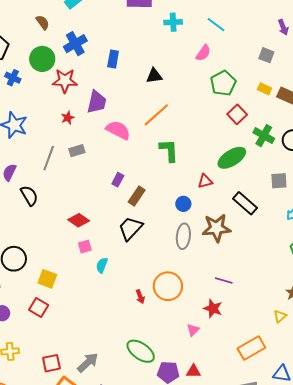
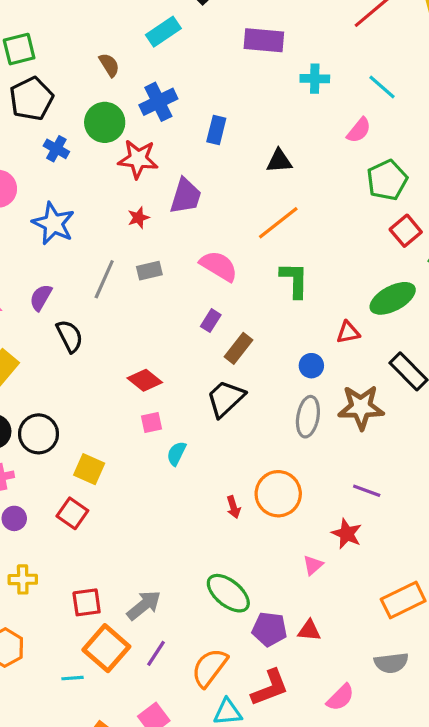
pink semicircle: (118, 130) -> (219, 266), moved

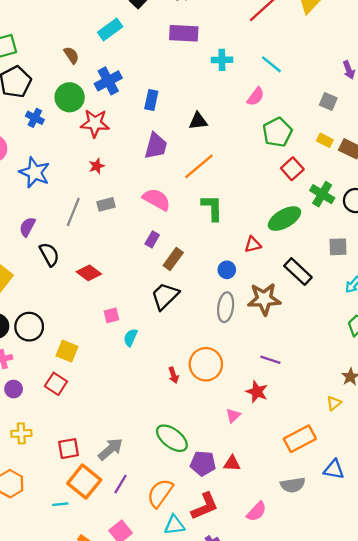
purple trapezoid: (186, 196) -> (156, 146), moved
red diamond: (145, 380) -> (89, 273), moved

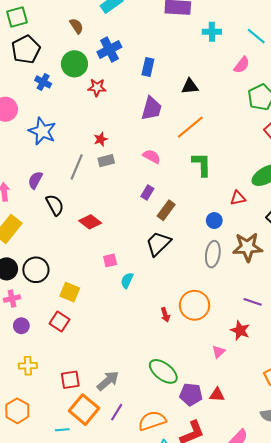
red star: (95, 123) -> (97, 87), size x0.7
red star: (97, 166) -> (101, 139), moved
pink semicircle: (157, 199) -> (152, 157), size x0.7
orange semicircle: (160, 493) -> (152, 421), turned 36

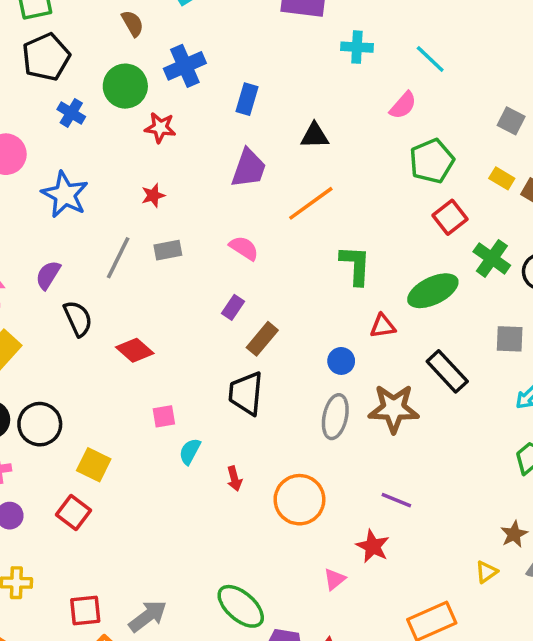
red star: (101, 139) -> (153, 195), moved
green L-shape: (202, 164) -> (355, 265), moved
black trapezoid: (158, 244) -> (246, 393), turned -44
red arrow: (165, 315) -> (234, 479), moved

